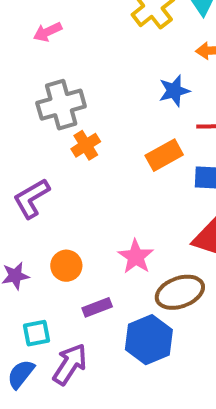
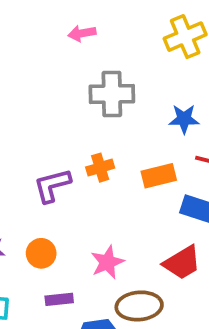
gray cross: (61, 105) -> (112, 94), moved
orange cross: (86, 145) -> (100, 168), moved
purple L-shape: (31, 198) -> (52, 185), moved

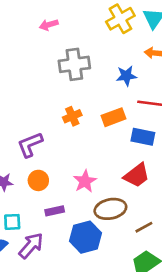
purple L-shape: (52, 185) -> (30, 145), moved

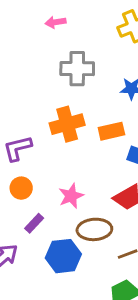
orange cross: (72, 116) -> (67, 124), size x1.6
purple rectangle: (55, 211) -> (34, 223), turned -42

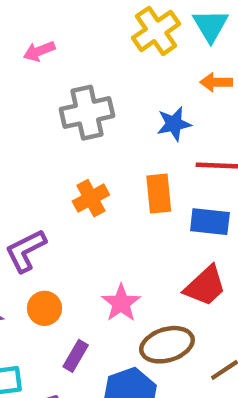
orange cross: (67, 124) -> (91, 198), size x0.7
orange rectangle: (111, 131) -> (159, 194), turned -70

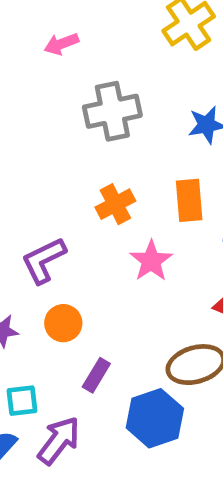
pink star: (121, 303) -> (151, 261), moved

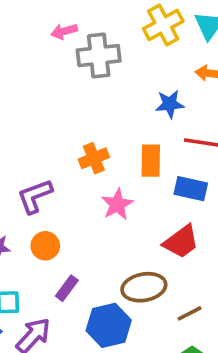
gray cross: (112, 111) -> (99, 56), moved

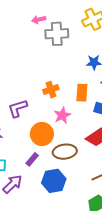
orange circle: (45, 246) -> (42, 134), moved, size x1.5
brown ellipse: (144, 287) -> (65, 152), moved

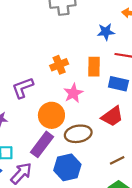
purple rectangle: (32, 159) -> (42, 144), size x1.6

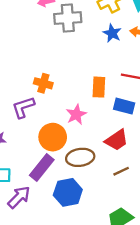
blue star: (106, 32) -> (112, 33), moved, turned 30
orange cross: (59, 65) -> (43, 83), moved, turned 36
brown line: (117, 160) -> (121, 171), moved

